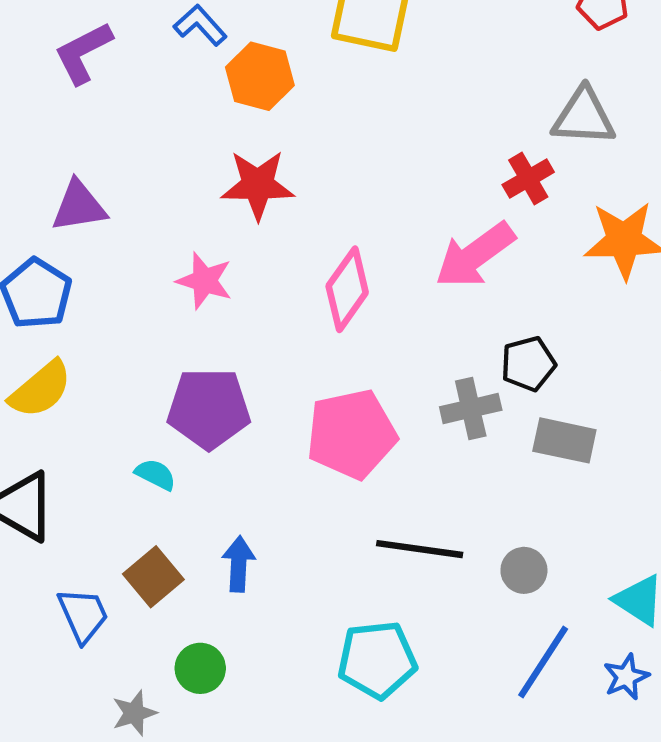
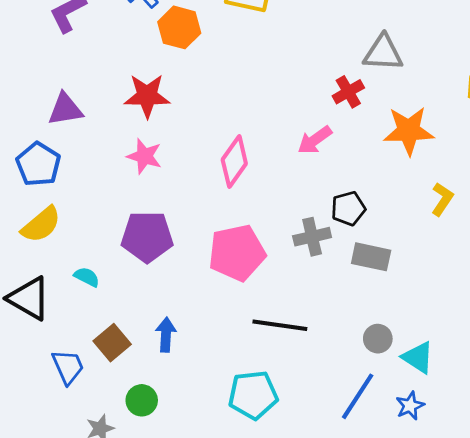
red star: (258, 185) -> (147, 96), moved
pink arrow: (475, 255) -> (315, 140), size x0.7
cyan semicircle: (156, 475) -> (87, 277), moved
gray circle: (524, 570) -> (378, 339), moved

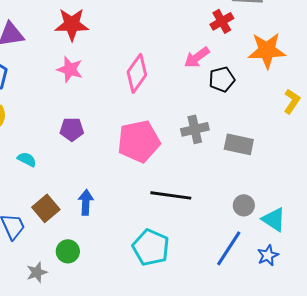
black pentagon: (348, 209) -> (222, 79), moved
purple pentagon: (147, 237) -> (72, 129), size x0.6
cyan pentagon: (253, 395) -> (151, 247), turned 30

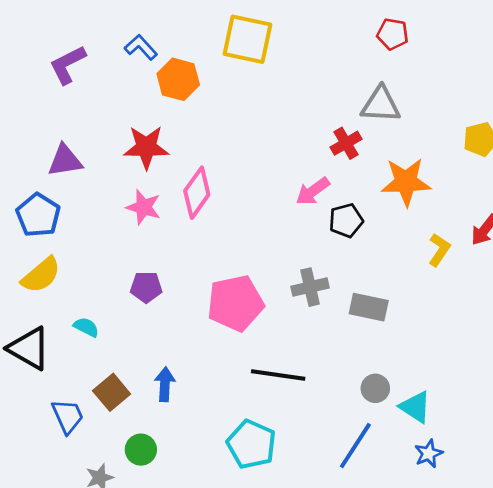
pink diamond: (137, 73) -> (197, 193), moved
blue star: (268, 255) -> (429, 454), moved

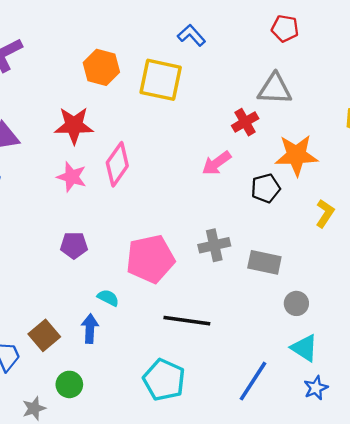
yellow square: (247, 39) -> (161, 80), moved
blue L-shape: (141, 47) -> (191, 35), moved
black pentagon: (346, 220) -> (266, 188), moved
cyan semicircle: (86, 327) -> (108, 298), moved
gray circle: (375, 388) -> (296, 303), moved

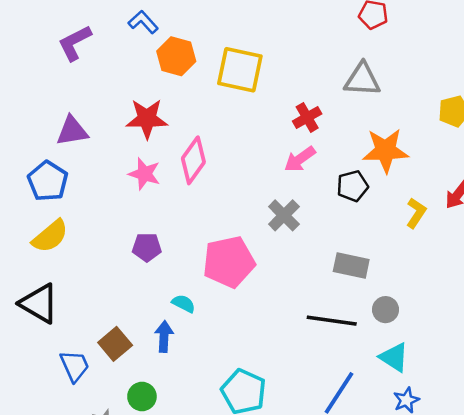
blue L-shape: (191, 35) -> (143, 22), moved
red cross: (245, 122) -> (307, 117), moved
gray cross: (214, 245) -> (284, 215), moved, turned -32
black line: (187, 321) -> (332, 321), moved

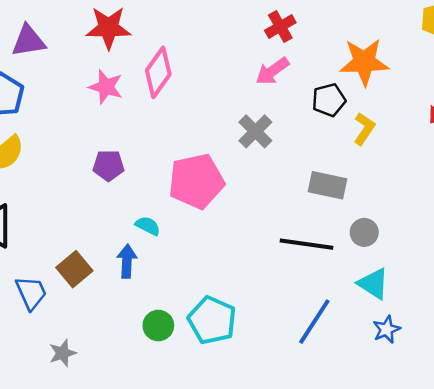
yellow L-shape: (416, 213) -> (364, 129), moved
green circle: (142, 397) -> (158, 325), moved

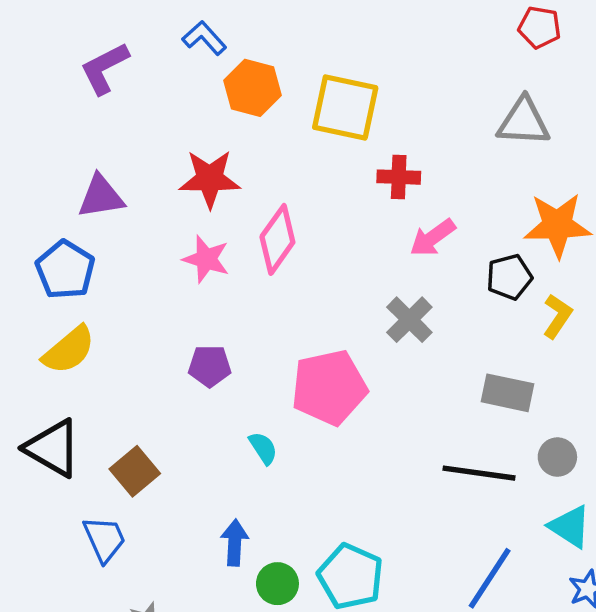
red cross: (280, 26) -> (399, 177), moved, turned 32
cyan semicircle: (148, 226) -> (263, 448), turned 30
blue arrow: (127, 261) -> (235, 543), moved
brown square: (74, 269) -> (135, 471), moved

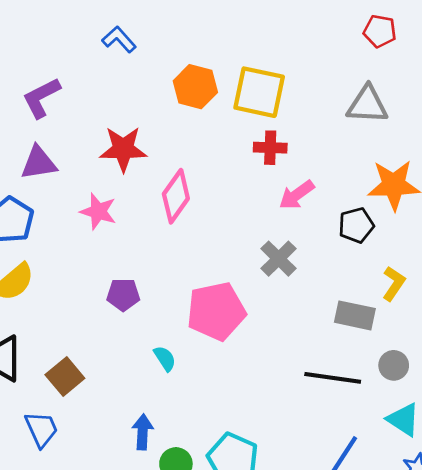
purple L-shape: (104, 68) -> (41, 98), moved
orange hexagon: (252, 88) -> (195, 87), moved
yellow square: (345, 107) -> (259, 92), moved
pink star: (206, 259) -> (98, 211), moved
yellow L-shape: (557, 316) -> (394, 284), moved

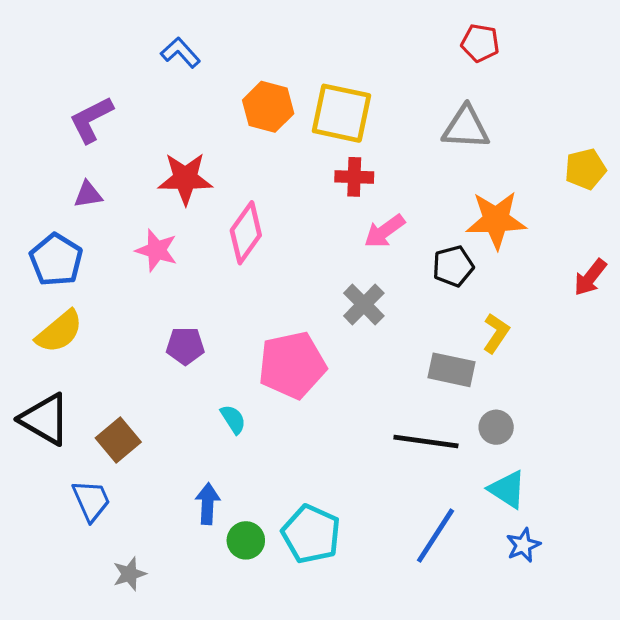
purple triangle: (39, 163) -> (88, 194), size x0.7

